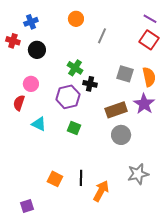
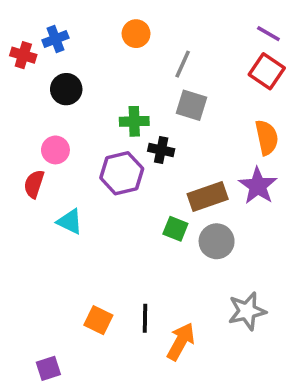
red cross: (13, 41) -> (23, 55), moved
green cross: (75, 68) -> (134, 121), turned -35
gray square: (125, 74) -> (192, 105), moved
green square: (74, 128) -> (175, 229), moved

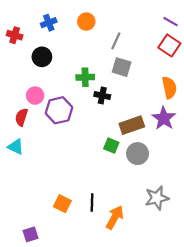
blue cross: (55, 39) -> (49, 23), moved
purple hexagon: (122, 173) -> (59, 110), moved
cyan triangle: (70, 222) -> (16, 147), moved

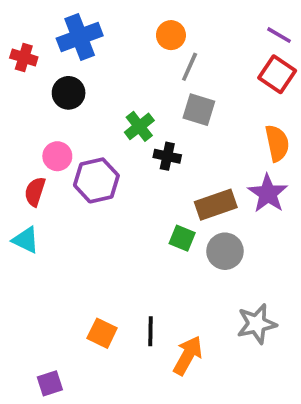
orange circle: (86, 22) -> (171, 35), moved
blue cross: (49, 23) -> (80, 37), size x1.6
green cross: (85, 77) -> (139, 126), turned -36

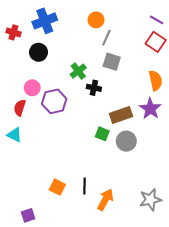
gray star: (257, 324) -> (150, 200), moved

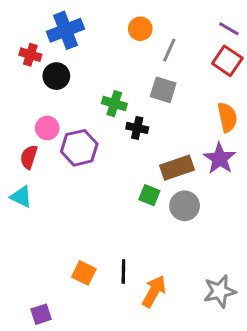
red cross: (13, 32) -> (30, 55), moved
gray line: (106, 38) -> (169, 50), moved
green cross: (78, 71) -> (114, 104), turned -35

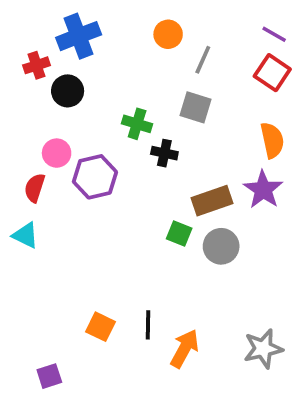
red cross: (30, 55) -> (36, 65), turned -35

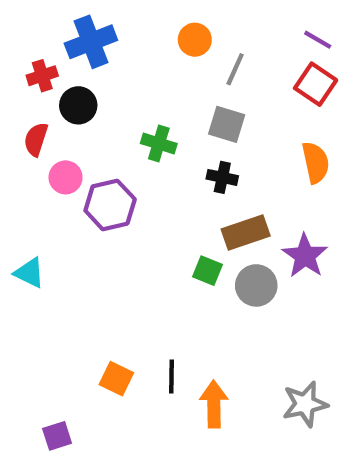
black cross: (164, 153) -> (222, 177), moved
red semicircle: (35, 188) -> (36, 139), moved
purple star: (263, 190) -> (305, 256), moved
orange arrow: (185, 349) -> (214, 404), turned -30

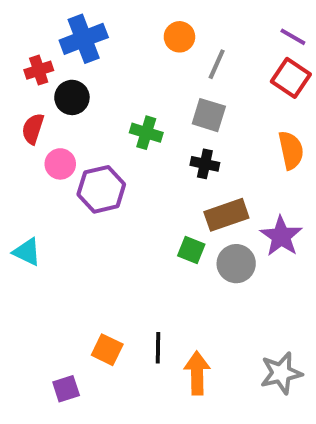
purple square: (57, 436) -> (66, 389), moved

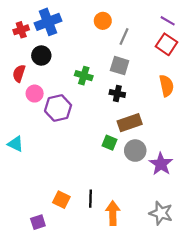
red cross: (39, 70) -> (21, 30), moved
purple star: (281, 236) -> (161, 164), moved
gray star: (281, 373) -> (161, 213), turned 30

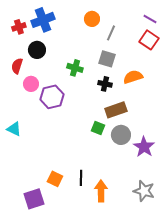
orange semicircle: (167, 86) -> (133, 77), moved, turned -96
purple square: (38, 222) -> (34, 199), size x1.5

